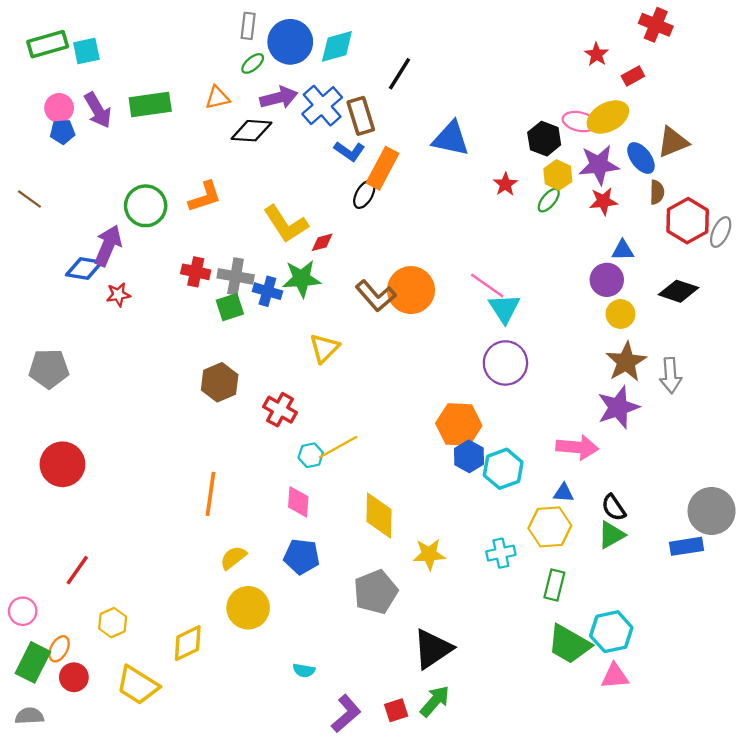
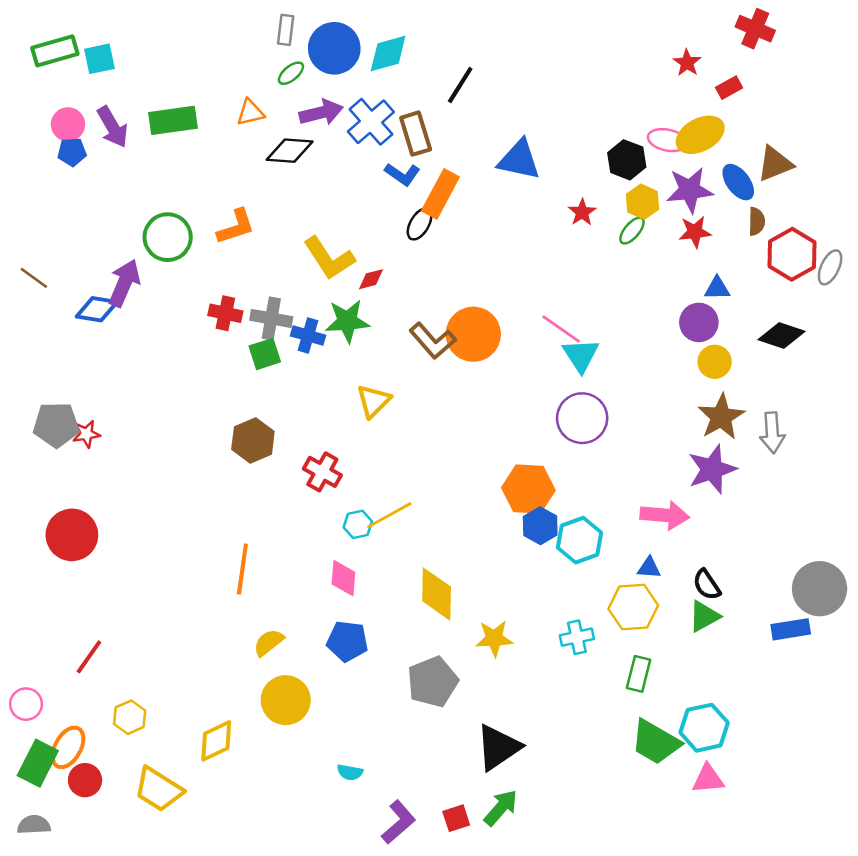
brown line: (29, 199) -> (34, 278), moved
red star: (118, 295) -> (86, 434), moved
orange ellipse: (59, 649) -> (68, 747), size x1.4

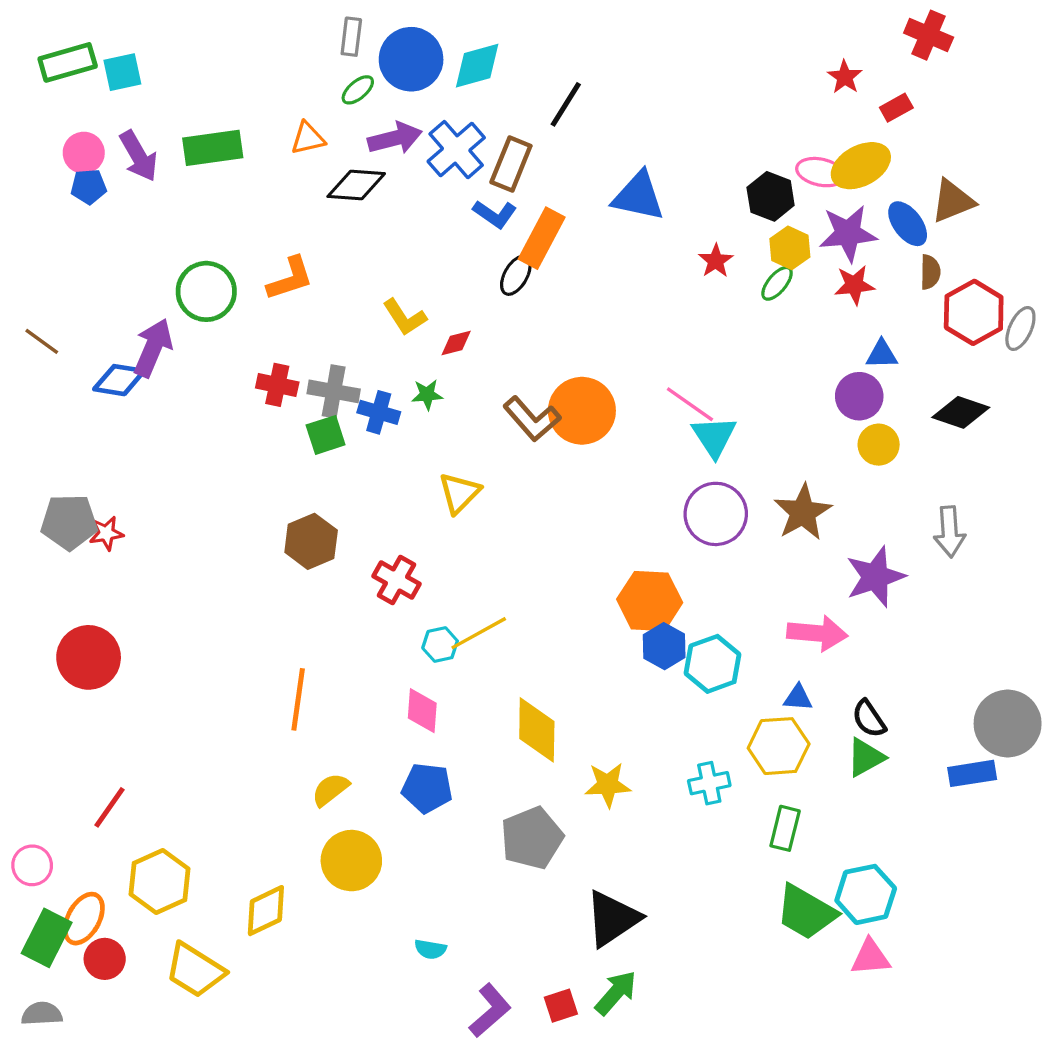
brown rectangle: (416, 134) -> (511, 164), turned 39
yellow L-shape: (329, 258) -> (405, 317), size x0.7
green star: (347, 321) -> (427, 395), size x0.6
brown star: (721, 417) -> (803, 512), moved
yellow hexagon: (130, 717) -> (159, 882), size x1.5

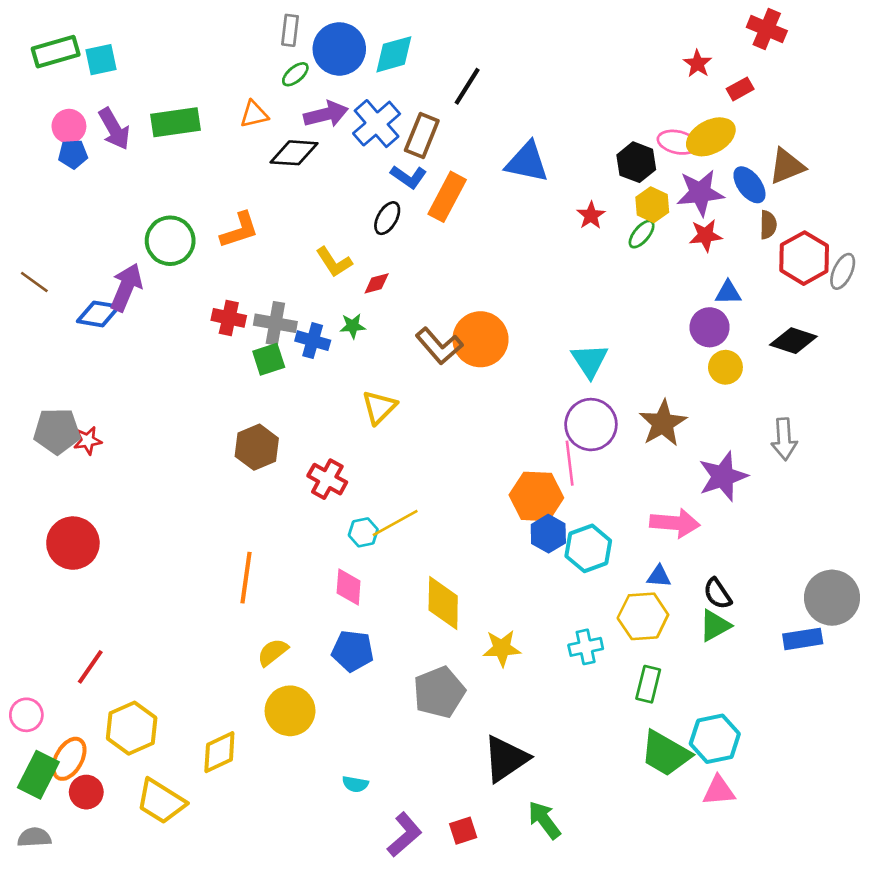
black ellipse: (516, 275) -> (387, 218), moved
pink line: (690, 404) -> (570, 463), moved, turned 48
green arrow: (616, 993) -> (544, 820), moved, turned -78

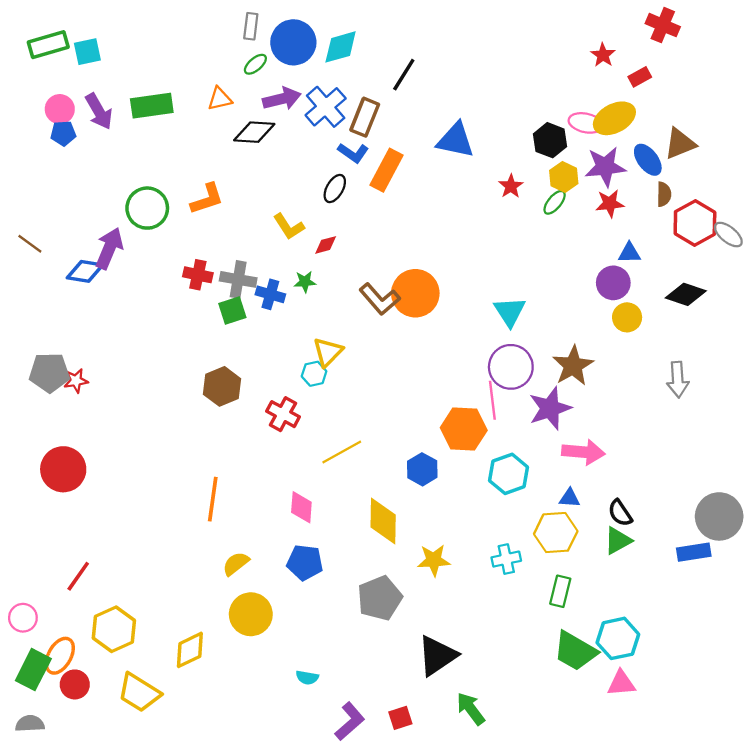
gray ellipse: (843, 271) -> (728, 235), turned -76
purple star: (723, 476) -> (550, 408), moved
cyan hexagon: (363, 532) -> (314, 374), moved
blue hexagon: (548, 534) -> (422, 469), moved

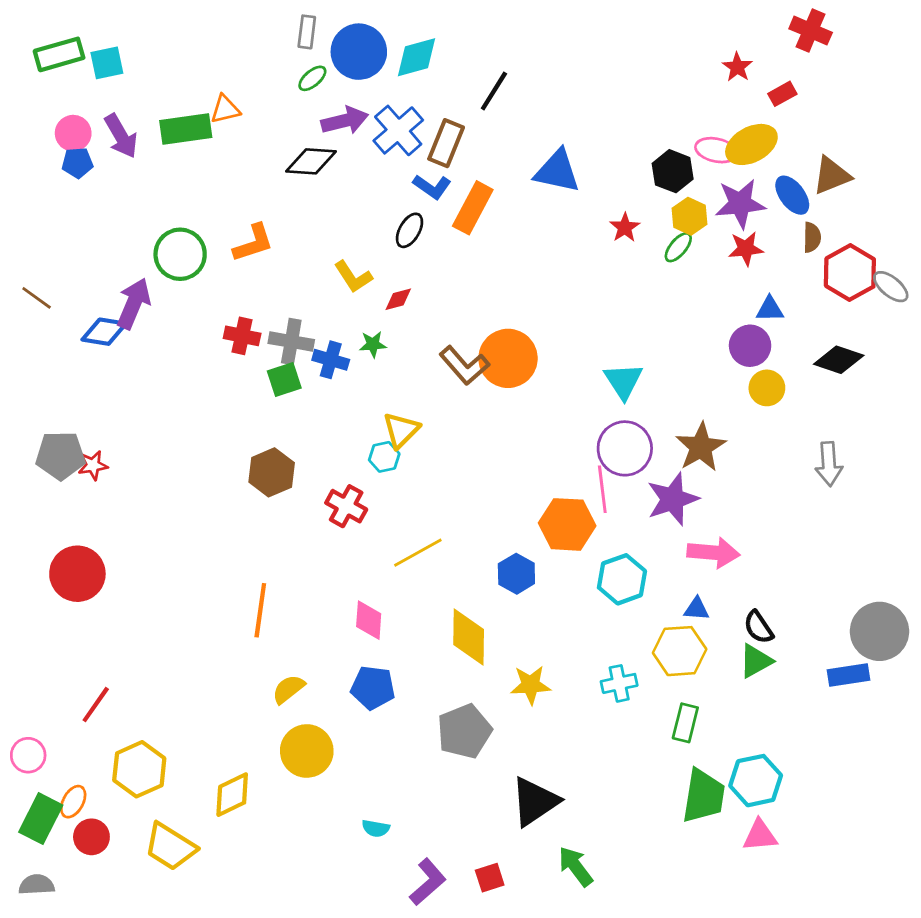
orange triangle: (220, 99) -> (225, 109), moved
green trapezoid: (575, 651) -> (704, 796), turned -111
orange ellipse: (60, 656) -> (73, 802), size x0.7

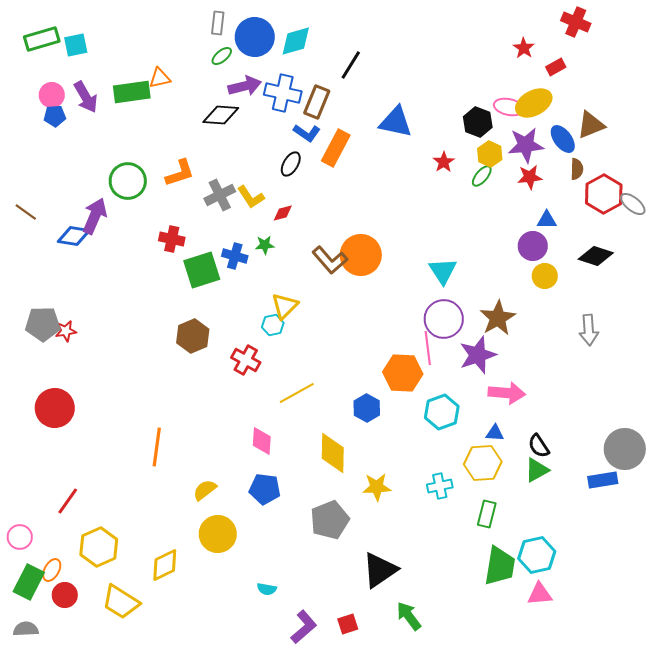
blue cross: (398, 130) -> (283, 93), turned -36
gray cross: (291, 341) -> (220, 195), moved, turned -36
green square: (284, 379) -> (202, 270), size x1.5
orange line: (260, 610) -> (157, 447), moved

